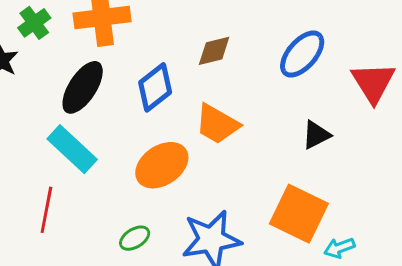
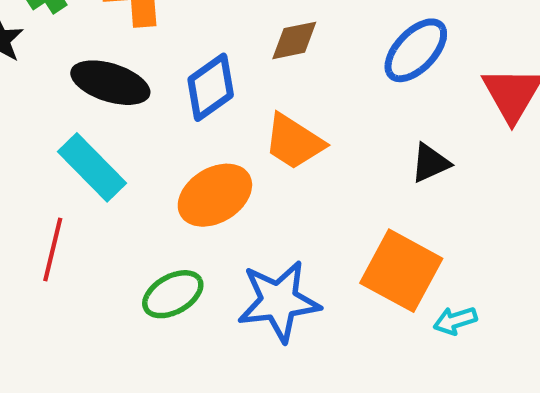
black ellipse: (83, 87) -> (110, 83), turned 72
green ellipse: (135, 238) -> (173, 294), size x1.4

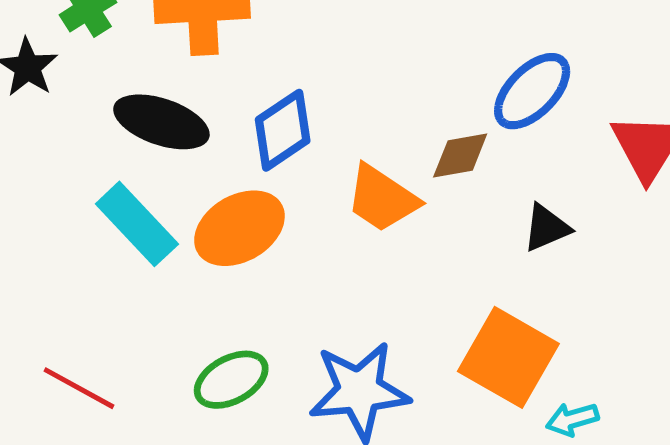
brown diamond: (294, 40) -> (460, 156), moved
orange ellipse: (215, 195) -> (239, 228), moved
red line: (53, 250) -> (79, 388), moved, turned -76

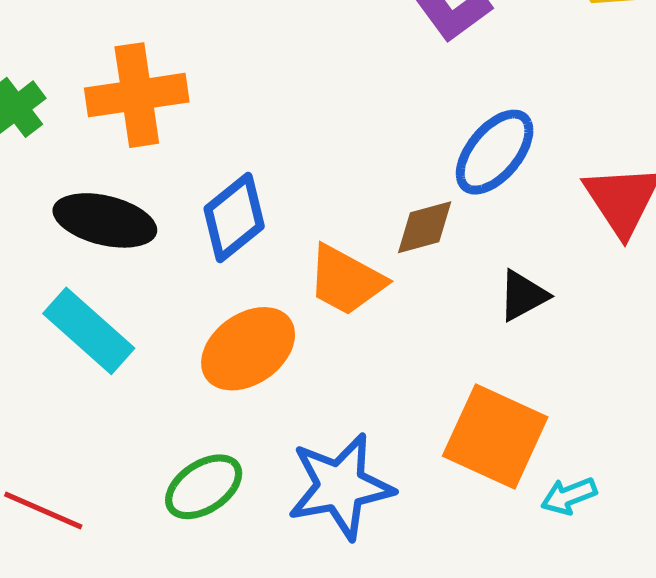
orange ellipse: (239, 228) -> (248, 349), moved

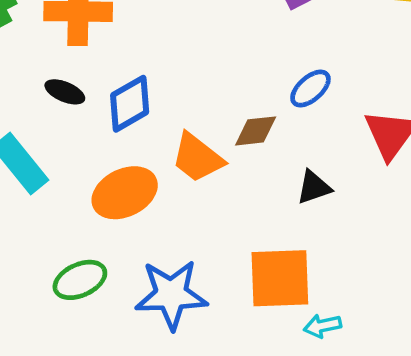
blue ellipse: (495, 152) -> (310, 89), size x0.7
black ellipse: (105, 220) -> (65, 92), moved, size x0.6
orange square: (495, 437) -> (280, 278), turned -36

